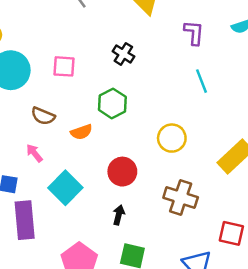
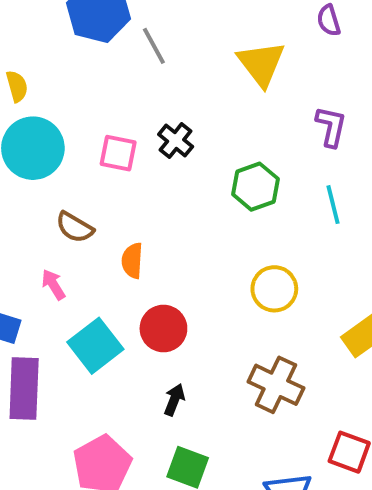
black cross: (123, 54) -> (176, 140), moved
green hexagon: (112, 103) -> (255, 187), moved
orange semicircle: (81, 132) -> (132, 261), turned 105
red circle: (122, 172) -> (163, 329), moved

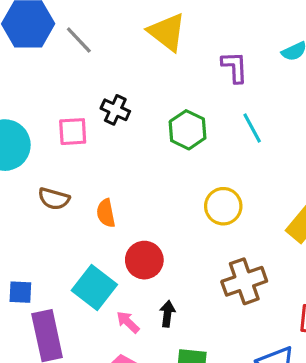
pink arrow: (53, 284) -> (128, 322), moved
brown cross: (276, 385) -> (244, 281), turned -30

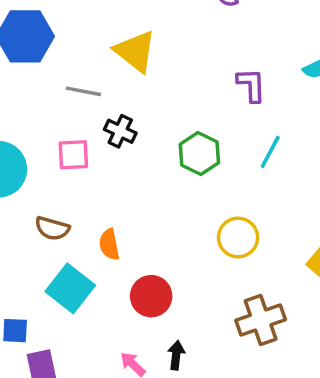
yellow triangle: (167, 32) -> (135, 51), moved
gray line: (79, 40) -> (83, 91), moved, turned -36
cyan line: (252, 128) -> (270, 152), turned 56
cyan square: (94, 288) -> (70, 288), moved

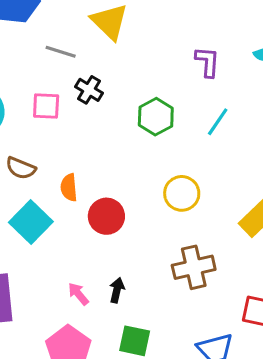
red circle: (151, 296) -> (106, 216), moved

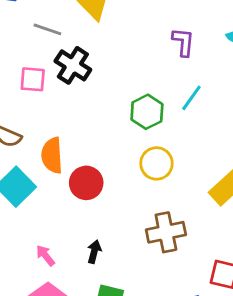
black cross: (89, 90) -> (73, 65), size x1.4
green hexagon: (156, 117) -> (147, 112), moved
orange semicircle: (69, 187) -> (52, 155), size x1.4
pink arrow: (78, 294) -> (45, 256), moved

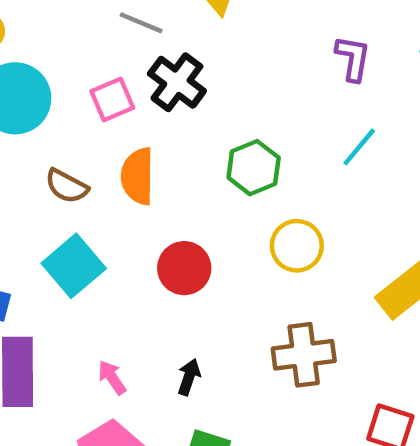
pink square: (33, 79) -> (112, 100), turned -32
green hexagon: (147, 112) -> (254, 168), moved
orange semicircle: (52, 155) -> (138, 176), moved

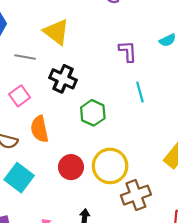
black cross: (177, 82) -> (63, 79), moved
cyan line: (359, 147) -> (140, 92), turned -42
yellow circle: (297, 246) -> (110, 166), moved, size x1.4

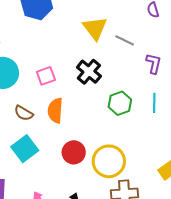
gray line: (25, 57) -> (125, 40), moved
green hexagon: (93, 113) -> (120, 103), moved

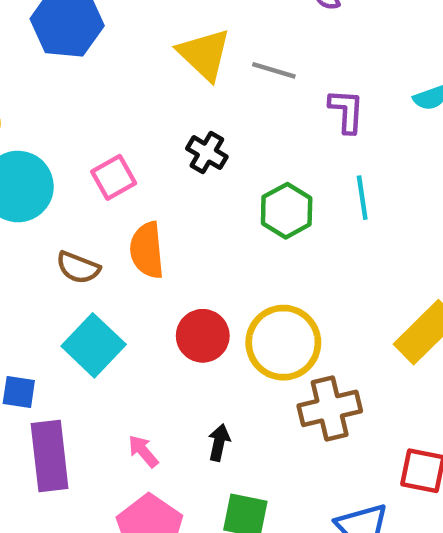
black cross: (89, 72) -> (207, 153), size x0.7

